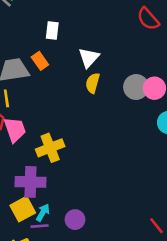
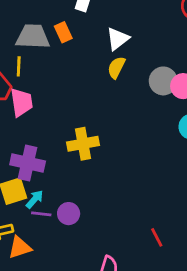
yellow cross: (50, 148) -> (83, 144), moved
purple line: (40, 226) -> (41, 214), moved

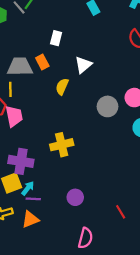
yellow semicircle: (116, 67) -> (62, 87), moved
gray circle: (163, 81) -> (107, 106), moved
purple circle: (69, 214) -> (75, 197), moved
orange triangle: (20, 247) -> (30, 219), moved

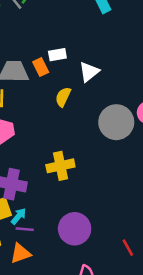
white rectangle: (56, 38) -> (57, 55), moved, turned 64
gray circle: (107, 106) -> (116, 122), size x1.4
purple circle: (75, 197) -> (75, 229), size x1.6

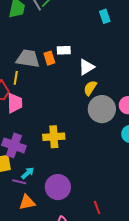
yellow semicircle: (63, 97) -> (90, 88), moved
cyan arrow: (19, 216) -> (28, 173), moved
orange triangle: (20, 253) -> (27, 202), moved

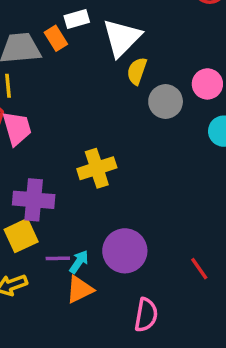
white triangle: (86, 67) -> (122, 38), size x1.4
gray circle: (102, 109) -> (166, 102), size x0.7
cyan arrow: (28, 173) -> (79, 262), moved

